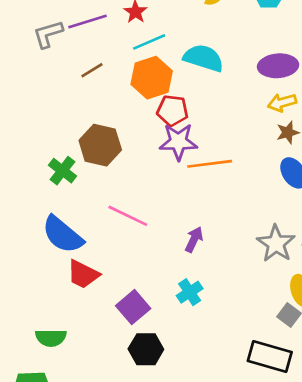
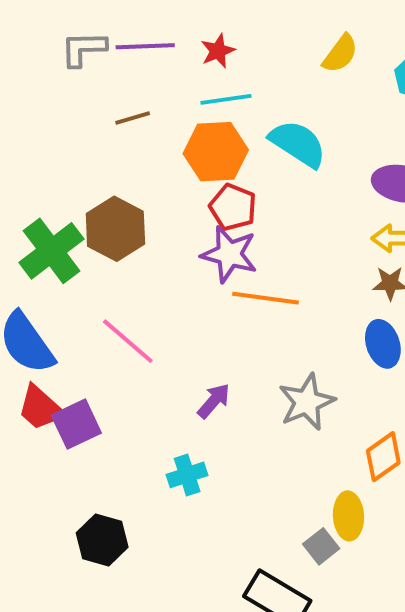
green cross: (63, 171) -> (51, 251), size x1.5
gray star: (276, 244) -> (307, 402), moved
purple square: (133, 307) -> (76, 424), moved

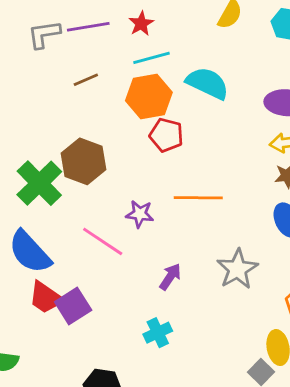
purple star: (229, 254) -> (140, 214), moved, size x0.7

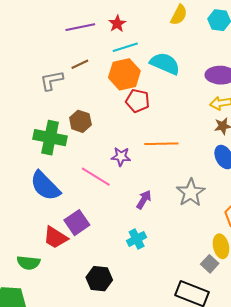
gray L-shape: (44, 34) -> (52, 80), moved
brown hexagon: (84, 161) -> (80, 121), size x0.7
green cross: (39, 183) -> (50, 138), turned -32
red trapezoid: (46, 298) -> (55, 237), moved

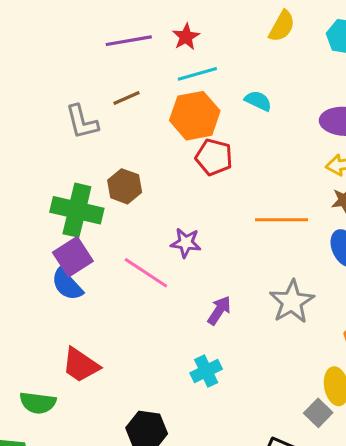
cyan semicircle: (165, 64) -> (258, 101), size x0.6
gray L-shape: (52, 80) -> (82, 122), turned -95
orange line: (161, 144) -> (281, 220), moved
blue semicircle: (45, 186) -> (67, 285), size x0.7
purple square: (77, 223) -> (73, 257), moved

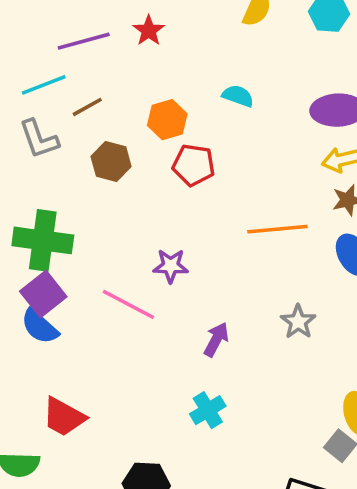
cyan line: (197, 74) -> (44, 85), moved
orange hexagon: (195, 116) -> (167, 120), size x0.7
brown hexagon: (125, 186) -> (111, 162), moved
gray star: (292, 302) -> (298, 322), size x0.7

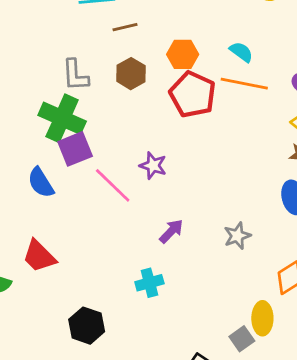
gray L-shape: (39, 139) -> (75, 75), moved
red pentagon: (194, 165) -> (193, 94), size x1.4
orange line: (277, 229) -> (244, 84), moved
purple square: (43, 294) -> (75, 149), moved

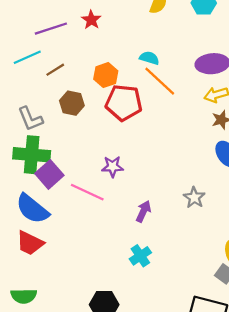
orange line: (244, 84) -> (160, 81), turned 51
blue semicircle: (41, 183) -> (32, 209), size x1.4
red trapezoid: (39, 256) -> (30, 243), moved

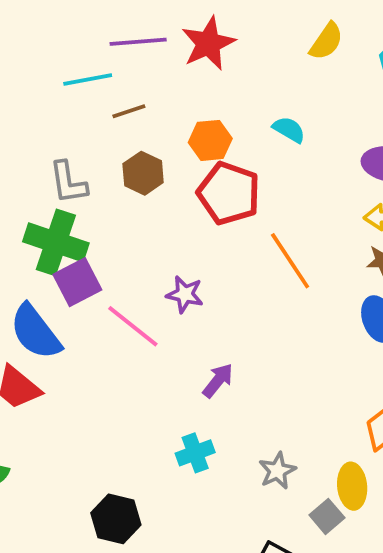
red star: (91, 20) -> (208, 43), size x1.6
orange line: (160, 81) -> (290, 261), moved
gray star: (194, 198) -> (277, 471), moved

